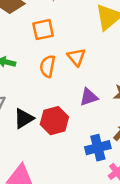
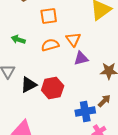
orange semicircle: (48, 66) -> (50, 45), turned 60
purple triangle: (89, 97) -> (81, 58), moved

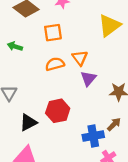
green arrow: (18, 39) -> (15, 46), moved
purple triangle: (81, 58) -> (88, 78), turned -35
black triangle: (29, 85) -> (28, 122), moved

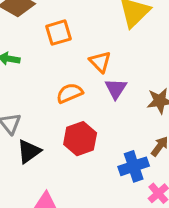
orange semicircle: (55, 64) -> (70, 93), moved
black triangle: (28, 122) -> (29, 151), moved

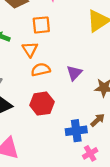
orange triangle: (100, 62) -> (30, 49), moved

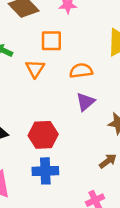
orange semicircle: (41, 70) -> (81, 71), moved
blue cross: (76, 131) -> (45, 171), moved

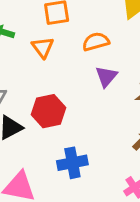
red hexagon: (43, 135) -> (48, 111), moved

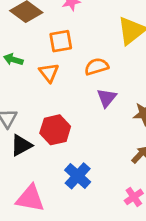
blue cross: (72, 163) -> (78, 176), turned -36

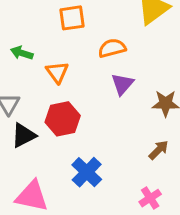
green arrow: (13, 60) -> (22, 53), moved
orange triangle: (49, 73) -> (57, 72), moved

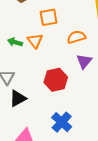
orange triangle: (57, 72) -> (35, 41), moved
red hexagon: (63, 119) -> (56, 80), moved

